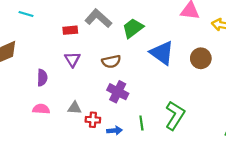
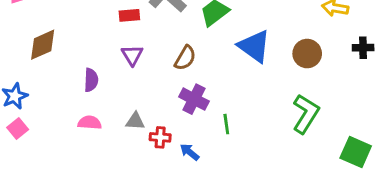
brown semicircle: (111, 62) -> (185, 58), turned -48
green L-shape: (175, 115) -> (306, 114), moved
green line: (141, 123) -> (226, 124), moved
blue arrow: (114, 131) -> (190, 152), turned -136

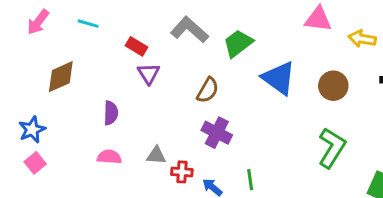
red rectangle: (129, 15) -> (137, 46), moved, turned 36
purple triangle: (132, 55) -> (149, 74), moved
green line: (226, 124) -> (250, 180), moved

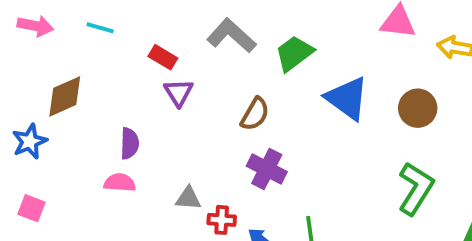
pink arrow: (38, 22) -> (35, 26), turned -116
blue star: (32, 130) -> (30, 141), moved
pink semicircle: (109, 157) -> (120, 183), moved
pink square: (35, 163) -> (32, 208), turned -30

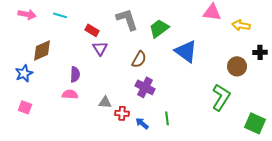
gray L-shape: (231, 36) -> (127, 19), turned 30
brown circle: (418, 108) -> (237, 66), moved

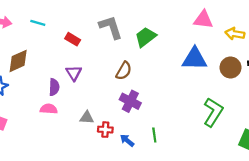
purple triangle: (100, 48) -> (74, 73), moved
blue triangle: (186, 51) -> (195, 59), moved, turned -35
brown circle: (237, 66) -> (230, 68), moved

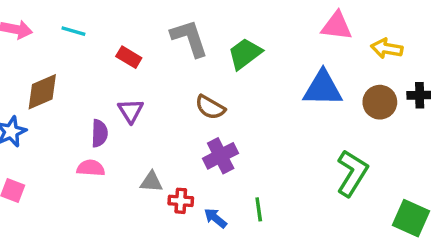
brown semicircle: (124, 71) -> (210, 107), turned 90
purple cross: (130, 101) -> (221, 156), turned 36

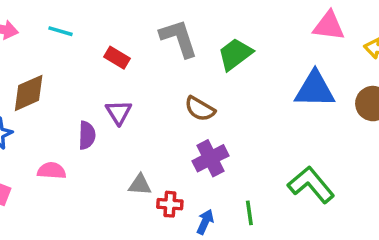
pink semicircle: (91, 168) -> (52, 171), moved
green L-shape: (352, 173) -> (311, 185), moved, turned -72
blue arrow: (215, 218) -> (205, 222), turned 75

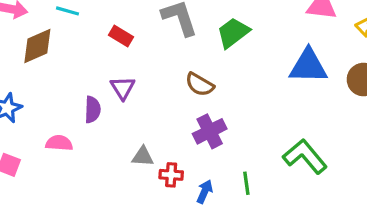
brown diamond: (29, 93) -> (37, 46), moved

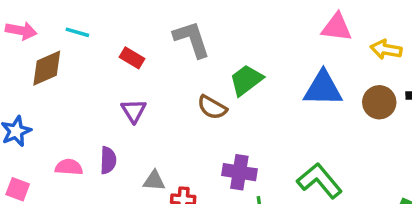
green trapezoid: (233, 33) -> (246, 80), moved
purple semicircle: (93, 110) -> (108, 160), moved
purple cross: (210, 131) -> (239, 172), moved, turned 36

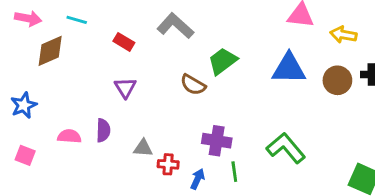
gray L-shape: (192, 39) -> (175, 26), turned -30

